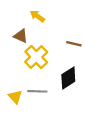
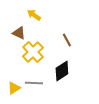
brown line: (74, 44) -> (67, 40), turned 48
yellow triangle: (15, 97) -> (14, 88), turned 40

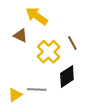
yellow arrow: (34, 15) -> (37, 16), size x1.5
yellow cross: (33, 52) -> (49, 52), moved

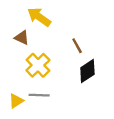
yellow cross: (49, 52) -> (38, 65), moved
black diamond: (67, 77) -> (87, 71), moved

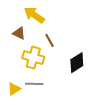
brown line: (77, 46) -> (49, 40), moved
yellow cross: (38, 65) -> (33, 58), turned -30

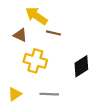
brown line: (49, 40) -> (53, 33), moved, turned -48
gray line: (34, 84) -> (49, 94), moved

